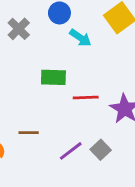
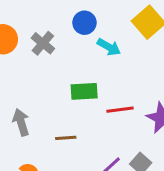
brown line: (29, 133) -> (66, 138), moved

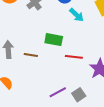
brown line: (66, 138) -> (31, 55), moved

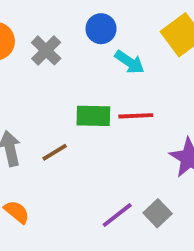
brown line: (31, 55) -> (55, 152), turned -32
red line: (74, 57) -> (136, 116), moved

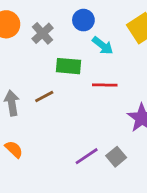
green rectangle: (93, 116) -> (69, 66), moved
brown line: (55, 152) -> (44, 97), moved

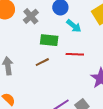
brown line: (44, 97) -> (42, 62), moved

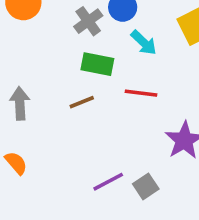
gray cross: (31, 16) -> (88, 21), moved

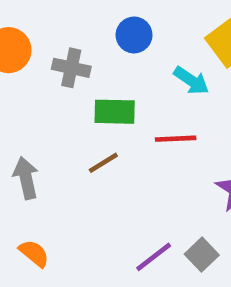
gray cross: (88, 21) -> (71, 68), moved, turned -32
cyan arrow: (144, 43) -> (191, 81), moved

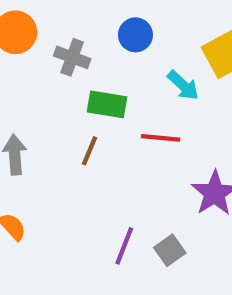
brown line: (103, 163) -> (89, 151), turned -44
purple line: (154, 257) -> (124, 246), turned -39

